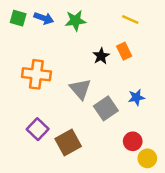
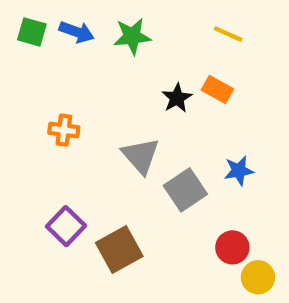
orange rectangle: (124, 51) -> (217, 90), turned -35
orange cross: (36, 74) -> (64, 130), size x0.6

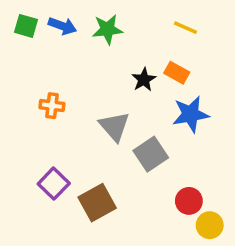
blue star: (239, 171) -> (191, 114), moved, size x1.5

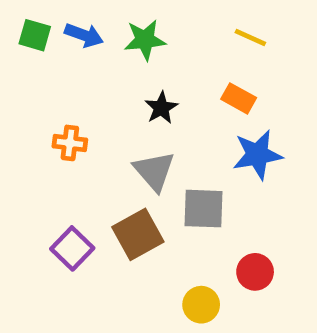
black star: (144, 80) -> (161, 108), moved
gray square: (151, 154) -> (203, 209), turned 36
brown square: (97, 203) -> (138, 234), moved
yellow circle: (210, 225) -> (201, 305), moved

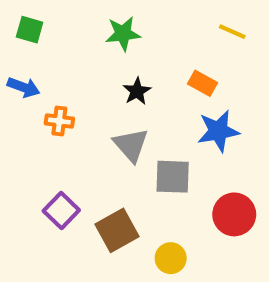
blue arrow: (84, 35) -> (24, 87), moved
yellow line: (250, 37) -> (232, 32), moved
brown square: (138, 234) -> (117, 230), moved
red circle: (255, 272) -> (234, 214), moved, size x1.4

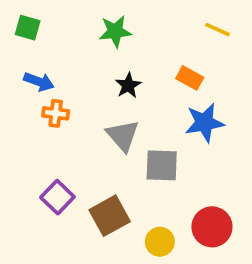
blue arrow: (24, 87) -> (39, 82), moved
red circle: (234, 214) -> (212, 227), moved

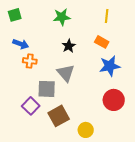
green square: (28, 28) -> (15, 15), turned -32
yellow line: (218, 30) -> (107, 16), moved, turned 72
gray square: (162, 165) -> (47, 89), moved
red circle: (212, 227) -> (114, 100), moved

